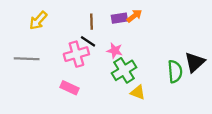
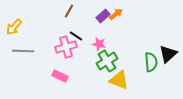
purple rectangle: (119, 18) -> (103, 16), turned -32
yellow arrow: (38, 20) -> (14, 27), moved
brown line: (92, 22) -> (69, 11), moved, turned 32
yellow triangle: (138, 92) -> (119, 80), size x1.5

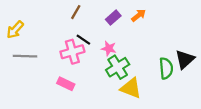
orange arrow: (116, 14) -> (139, 15), moved

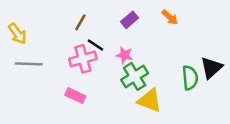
brown line: (76, 12) -> (80, 22), moved
orange arrow: (139, 15) -> (170, 17), moved, turned 80
yellow arrow: (15, 30) -> (17, 34), turned -78

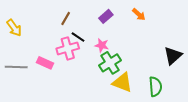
gray line: (29, 64) -> (16, 67), moved
green semicircle: (190, 78) -> (155, 87), moved
pink rectangle: (75, 95) -> (45, 63), moved

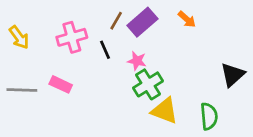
purple rectangle: (106, 16) -> (142, 22), size x1.5
brown line: (66, 19) -> (116, 21), moved
black line: (78, 37) -> (105, 50), turned 32
pink cross: (68, 48) -> (72, 37), moved

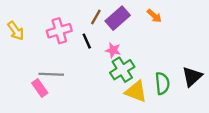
black triangle: (233, 75) -> (192, 77), moved
pink rectangle: (61, 84) -> (40, 88), moved, turned 30
gray line: (22, 90) -> (51, 74), moved
green semicircle: (209, 116) -> (162, 83), moved

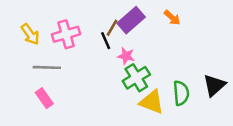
brown line: (96, 17) -> (112, 28), moved
yellow arrow: (16, 31) -> (30, 34), moved
black line: (87, 41) -> (106, 41), moved
gray line: (51, 74) -> (47, 67), moved

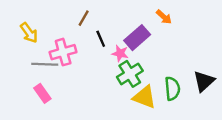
purple rectangle: (131, 20) -> (137, 38), moved
brown line: (112, 28) -> (84, 18), moved
pink cross: (66, 34) -> (63, 52), moved

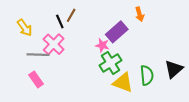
orange arrow: (164, 17) -> (140, 14), turned 32
black line: (101, 39) -> (60, 21), moved
pink cross: (63, 52) -> (54, 44), turned -30

